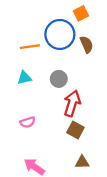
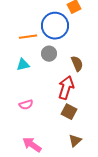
brown semicircle: (87, 44) -> (77, 64), moved
gray circle: (59, 79) -> (49, 54), moved
brown triangle: (82, 162) -> (75, 141), turned -40

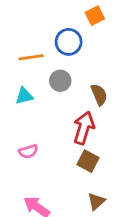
blue circle: (55, 26) -> (69, 42), size x0.7

